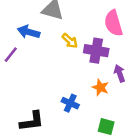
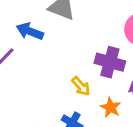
yellow arrow: (70, 41) -> (81, 86), moved

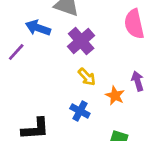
purple cross: (110, 62) -> (81, 41), moved, turned 36

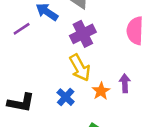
yellow arrow: (87, 77) -> (80, 68), size x1.5

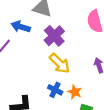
orange star: (101, 91) -> (75, 92), moved

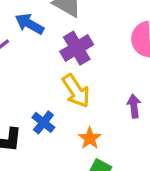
blue cross: (55, 90) -> (43, 122), moved

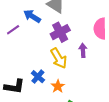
purple arrow: (134, 106) -> (83, 50), moved
orange star: (90, 138) -> (58, 86), moved

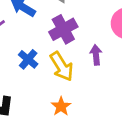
blue cross: (38, 77) -> (28, 59), moved

